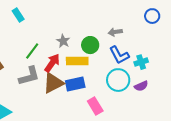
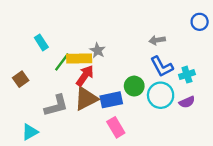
cyan rectangle: (18, 15) -> (41, 42), moved
green circle: (90, 45) -> (134, 86), moved
yellow rectangle: (77, 61) -> (79, 59), moved
gray L-shape: (29, 76) -> (56, 106), moved
pink rectangle: (95, 106) -> (116, 127), moved

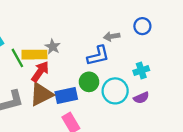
blue circle: (200, 22) -> (142, 26), moved
green line: (62, 62) -> (17, 58), turned -66
blue L-shape: (162, 67) -> (98, 56), moved, turned -75

